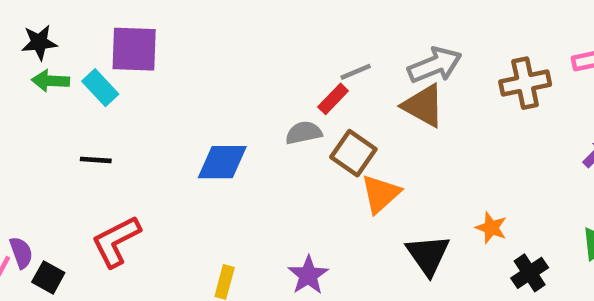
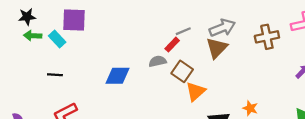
brown triangle: (423, 106) -> (217, 48), turned 45

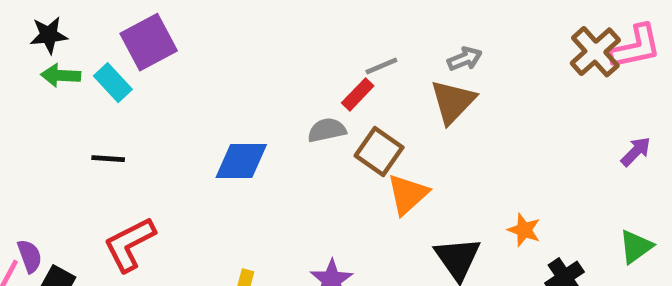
purple square: (74, 20) -> (149, 42), turned -30
gray arrow: (222, 28) -> (465, 59), size x0.6
brown cross: (267, 37) -> (595, 52), moved, turned -30

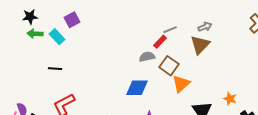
purple square: (149, 42) -> (72, 20), size x0.7
blue diamond: (241, 161) -> (137, 88), moved

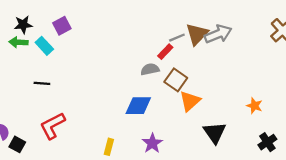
black star: (30, 17) -> (23, 25), moved
gray arrow: (205, 27) -> (218, 34), size x1.6
brown triangle: (200, 45) -> (197, 34), moved
orange star: (230, 99) -> (254, 106), moved

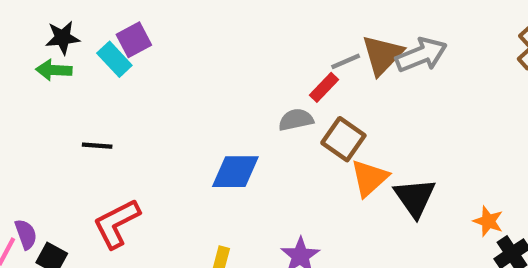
cyan rectangle: (44, 46) -> (114, 59), moved
blue diamond: (138, 106) -> (235, 172), moved
orange star: (254, 106) -> (488, 221), moved
black triangle: (215, 133) -> (415, 198), moved

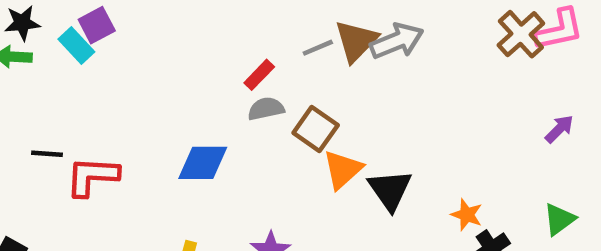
red rectangle: (324, 87) -> (259, 75), moved
black line: (97, 146) -> (47, 154), moved
red L-shape: (117, 223) -> (92, 176), moved, turned 30

